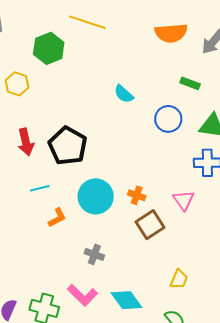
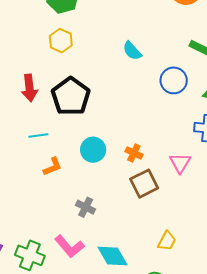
yellow hexagon: (17, 84) -> (61, 41), moved
cyan circle: (96, 196) -> (93, 150), size x0.7

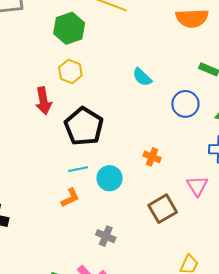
red arrow: (29, 88) -> (43, 101), moved
cyan line: (38, 136) -> (78, 169), moved
orange cross: (134, 153) -> (152, 157), moved

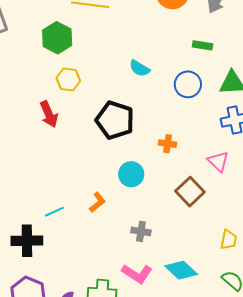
black pentagon: (84, 126) -> (115, 120), moved
cyan line: (78, 169) -> (54, 212), moved

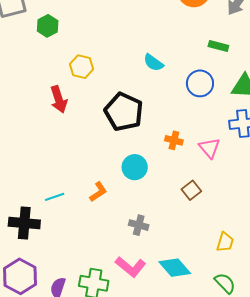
green hexagon: (57, 38) -> (48, 26), moved, size x0.7
pink triangle: (218, 161) -> (210, 148), moved
brown square: (190, 192) -> (191, 190), size x0.7

